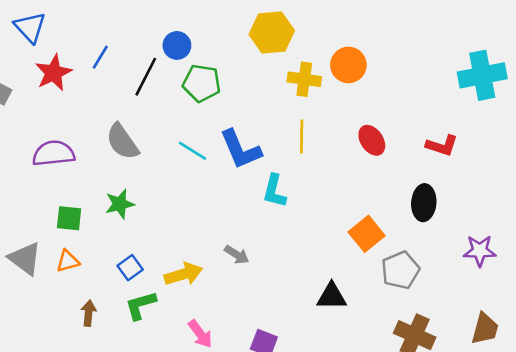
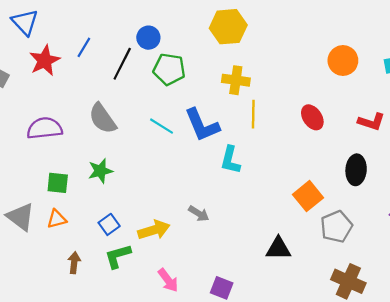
orange circle: (348, 65) -> (343, 61), moved
yellow cross: (304, 79) -> (236, 80), moved

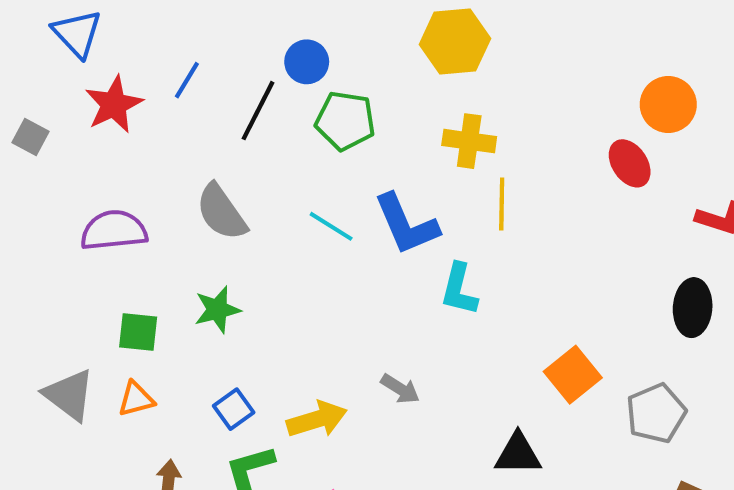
red ellipse: (312, 117) -> (630, 163), moved
orange square: (308, 196) -> (573, 375), moved
black triangle: (278, 248) -> (518, 454), moved

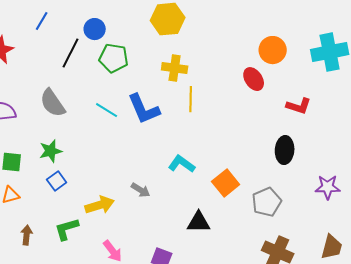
blue line: (187, 80) -> (42, 21), moved
cyan L-shape: (459, 289) -> (182, 164), moved, turned 112
blue square: (234, 409) -> (57, 181), moved

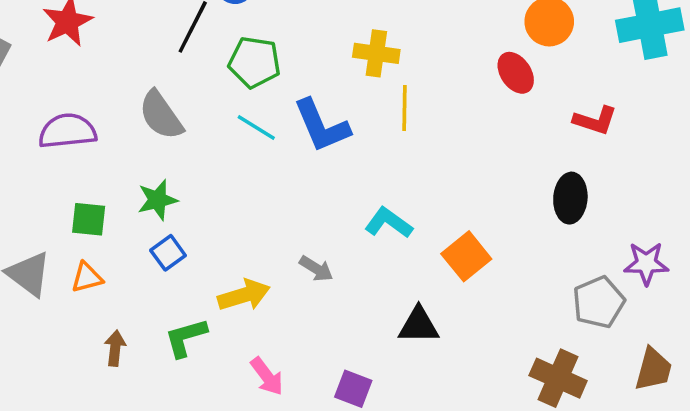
green pentagon: (114, 58) -> (255, 62), moved
gray pentagon: (267, 202) -> (599, 302), moved

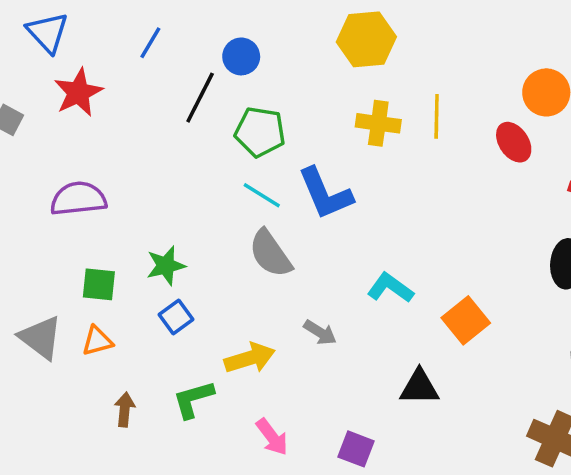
yellow line: (405, 108) -> (437, 116), moved
gray semicircle: (161, 115) -> (270, 254), moved

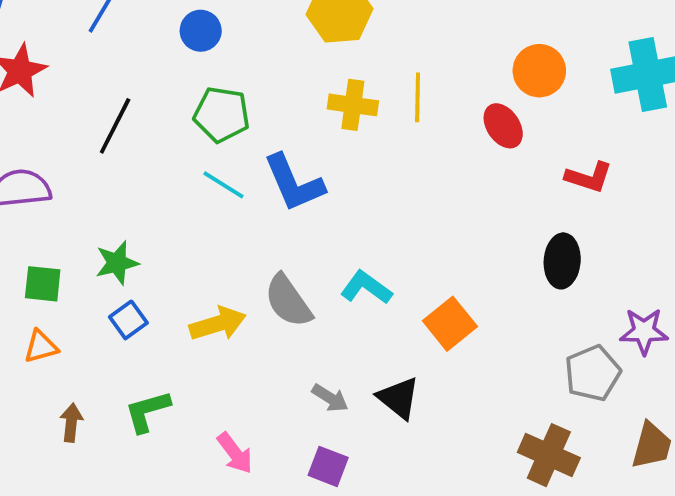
black line: (200, 98) -> (115, 126), moved
gray semicircle: (270, 254) -> (288, 301), moved
gray arrow: (320, 332) -> (330, 398), moved
yellow arrow: (250, 358) -> (218, 324), moved
black triangle: (419, 387) -> (399, 398), turned 39

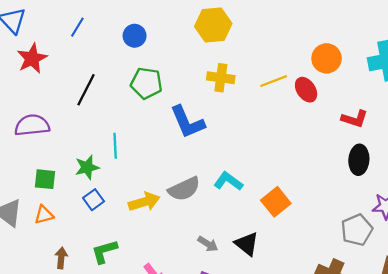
yellow line: (418, 97) -> (274, 81), moved, turned 68
cyan line: (223, 185) -> (115, 146), moved, turned 55
black ellipse: (562, 261) -> (359, 160), moved
gray semicircle: (288, 301) -> (184, 189), turned -80

